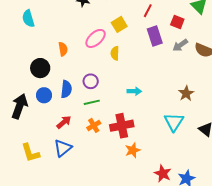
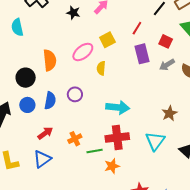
orange semicircle: (63, 49) -> (50, 60), size x1.5
cyan arrow: (134, 91) -> (118, 107), size x1.6
green line: (92, 102) -> (95, 151), moved
red cross: (122, 126) -> (117, 138), moved

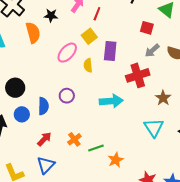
red line: (137, 28) -> (97, 14), moved
purple rectangle: (142, 54) -> (110, 51), moved, turned 30
orange semicircle: (50, 60) -> (33, 33), moved
red cross: (117, 138) -> (138, 75), moved

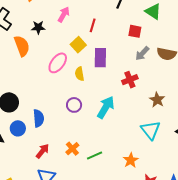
red line: (97, 14) -> (93, 25), moved
red cross: (138, 75) -> (130, 80), size x0.7
purple circle: (67, 96) -> (74, 105), moved
cyan arrow: (111, 101) -> (106, 107), turned -50
orange star: (116, 160) -> (131, 160), moved

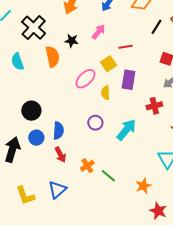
red line: (93, 25) -> (126, 47), turned 56
red arrow: (42, 151) -> (60, 155), moved, turned 105
green line: (95, 156) -> (108, 176), turned 56

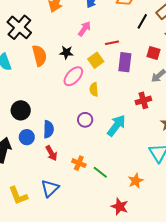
black star: (72, 41) -> (66, 52), moved
purple rectangle: (128, 80) -> (125, 62), moved
orange cross: (87, 166) -> (79, 163), turned -32
red star: (158, 211) -> (120, 206), moved

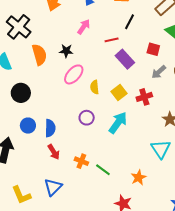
black line: (142, 21) -> (129, 22), moved
yellow square: (96, 60) -> (119, 93), moved
purple rectangle: (125, 62) -> (125, 59), turned -48
black circle: (21, 110) -> (21, 93), moved
blue circle: (27, 137) -> (28, 126), moved

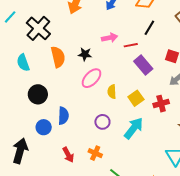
pink arrow: (84, 27) -> (110, 38), moved, turned 42
blue semicircle: (50, 128) -> (63, 116), moved
orange cross: (81, 161) -> (95, 153), moved

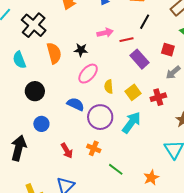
blue semicircle: (63, 116) -> (76, 104), moved, turned -66
purple circle: (102, 122) -> (100, 117), size x1.6

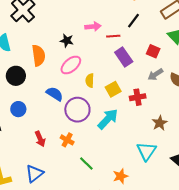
orange semicircle: (54, 53) -> (39, 55), moved

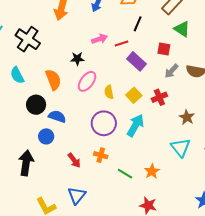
blue semicircle: (55, 94) -> (57, 117), moved
orange star: (120, 176) -> (152, 171), moved

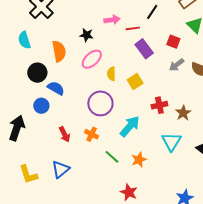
red cross: (159, 97) -> (159, 105), moved
cyan arrow: (135, 125) -> (130, 126), moved

